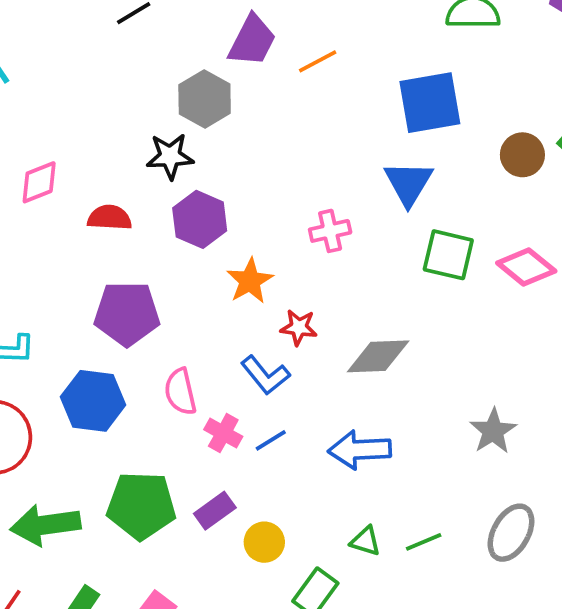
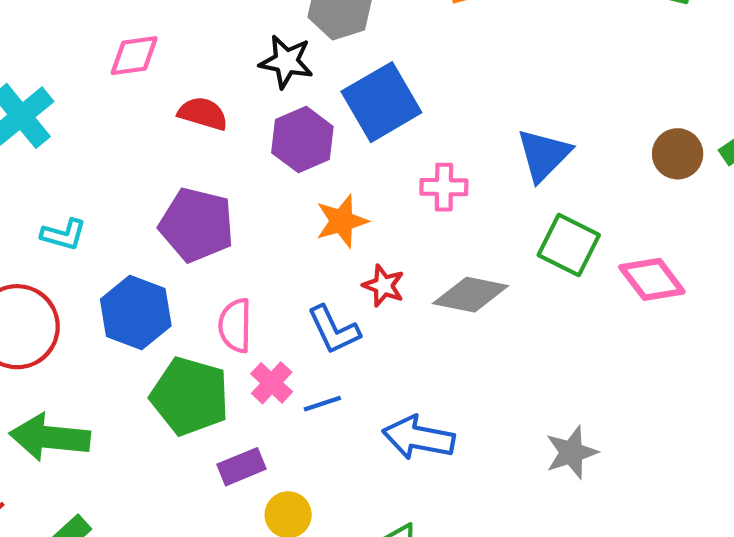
blue square: (430, 103) -> (381, 102), moved, turned -34
gray diamond: (378, 356) -> (471, 295), moved
green pentagon: (141, 506) -> (190, 396), moved

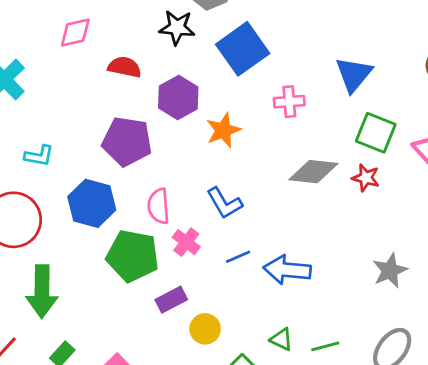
purple hexagon: (302, 140) -> (178, 97), moved
red star: (384, 286) -> (366, 178), moved
blue line: (322, 404) -> (238, 257), moved
green arrow: (50, 437) -> (42, 291), turned -90

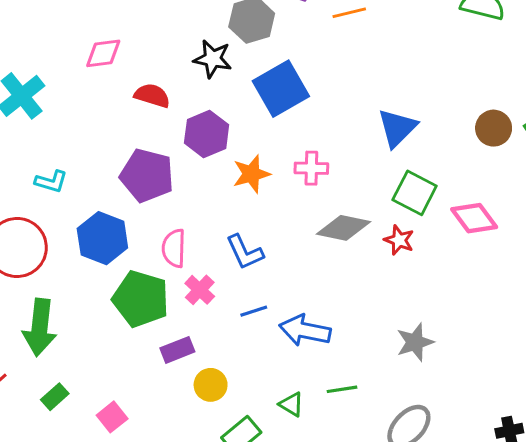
pink cross: (289, 102) -> (311, 168), moved
green line: (325, 346) -> (342, 389), moved

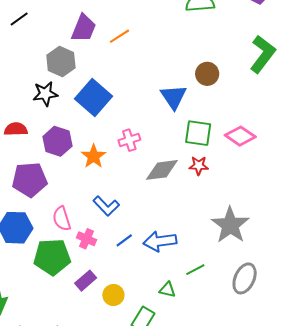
brown circle: (494, 128) -> (207, 74), moved
gray star: (415, 342) -> (230, 225), size x1.5

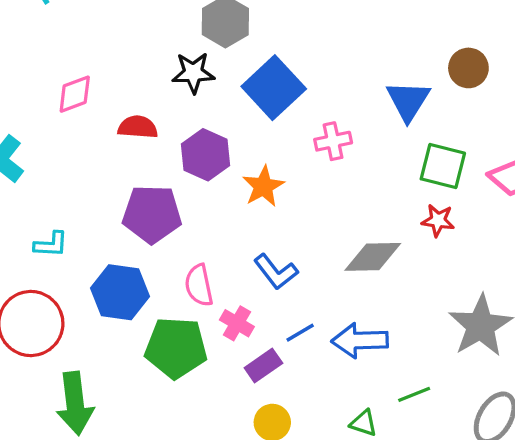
pink cross: (129, 140) -> (333, 141), moved
gray diamond: (162, 170) -> (373, 257), moved
purple rectangle: (86, 281) -> (263, 366), moved

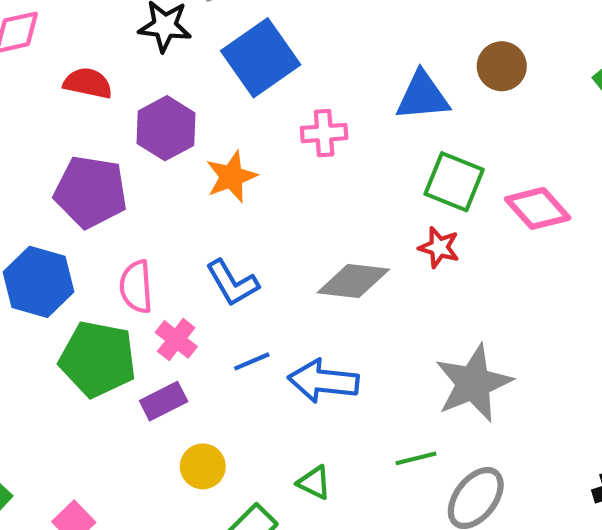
blue triangle: (408, 101) -> (423, 96), turned 45
purple rectangle: (263, 366) -> (164, 401), moved
green line: (414, 394) -> (416, 458), moved

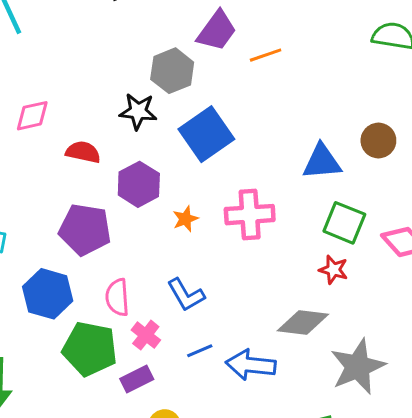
pink cross: (324, 133) -> (250, 215), moved, size x1.5
orange star: (231, 177) -> (185, 219), size x0.7
gray diamond: (353, 281) -> (303, 323), moved

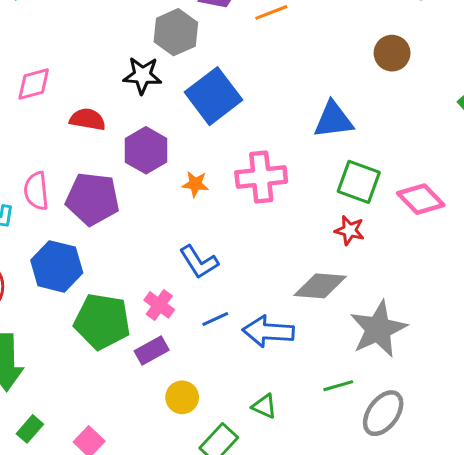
brown circle: (378, 141) -> (392, 53), moved
orange star: (185, 219) -> (195, 184), turned 30
pink semicircle: (117, 297) -> (36, 191), moved

